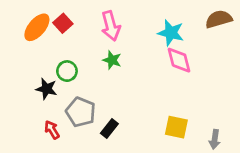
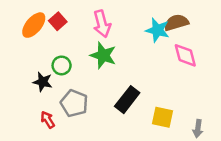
brown semicircle: (219, 19) -> (176, 23), moved
green star: (112, 60) -> (103, 55), size x1.5
pink diamond: (179, 60) -> (185, 55), moved
black rectangle: (109, 128) -> (127, 100), moved, size x1.5

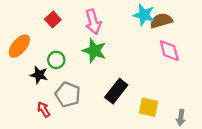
orange ellipse: (34, 25) -> (19, 46), moved
cyan star: (157, 30) -> (144, 15), moved

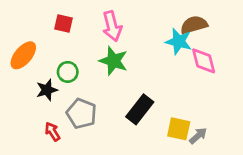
cyan star: (144, 15) -> (179, 41), moved
red square: (53, 20) -> (64, 23), turned -35
black star: (39, 75) -> (47, 90), turned -30
gray arrow: (181, 118) -> (198, 136), moved, turned -140

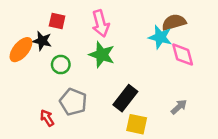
black star: (47, 90) -> (42, 41), moved, turned 30
yellow square: (179, 129) -> (137, 124), moved
gray arrow: (198, 136) -> (179, 107), moved

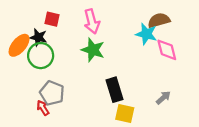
green circle: (61, 65) -> (41, 56), moved, size x1.5
black rectangle: (125, 98) -> (115, 90), turned -55
gray pentagon: (73, 102) -> (52, 93), moved

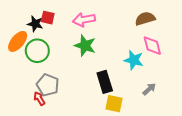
pink arrow: (92, 21) -> (84, 20), turned 95
cyan star: (146, 34) -> (134, 60), moved
black star: (38, 37) -> (35, 24), moved

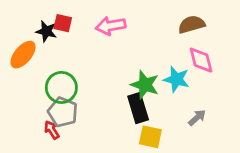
green star: (85, 46) -> (145, 85), moved
green circle: (37, 51) -> (61, 87), moved

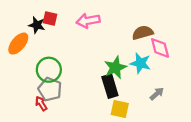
brown semicircle: (192, 24) -> (143, 33), moved
green star: (145, 85) -> (115, 68), turned 30

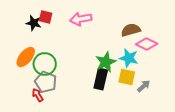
orange ellipse: (18, 44) -> (26, 57), moved
pink diamond: (160, 48) -> (147, 44), turned -50
black rectangle: (110, 86) -> (101, 79), turned 30
yellow square: (120, 109) -> (127, 77), moved

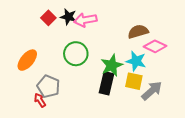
red square: (46, 17) -> (48, 18), turned 32
black star: (34, 23) -> (68, 17), moved
green circle: (45, 64) -> (76, 54), moved
gray arrow: (144, 86) -> (152, 91), size x1.5

